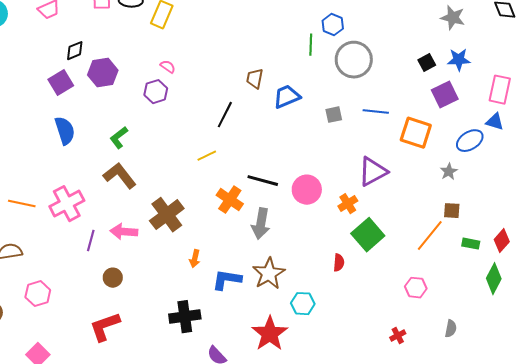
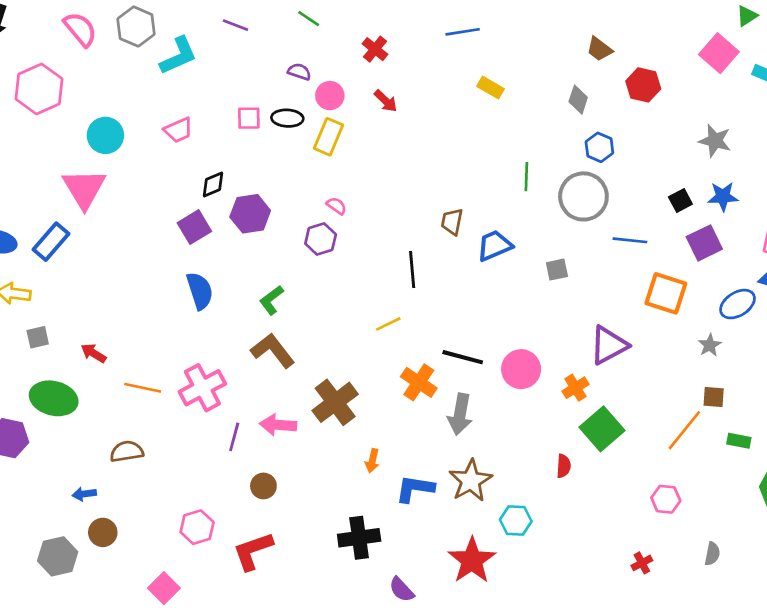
blue hexagon: (333, 25) -> (599, 147), moved
blue line: (376, 112) -> (630, 240), moved
black line: (225, 115) -> (412, 270), turned -32
pink hexagon: (38, 294) -> (197, 527), moved

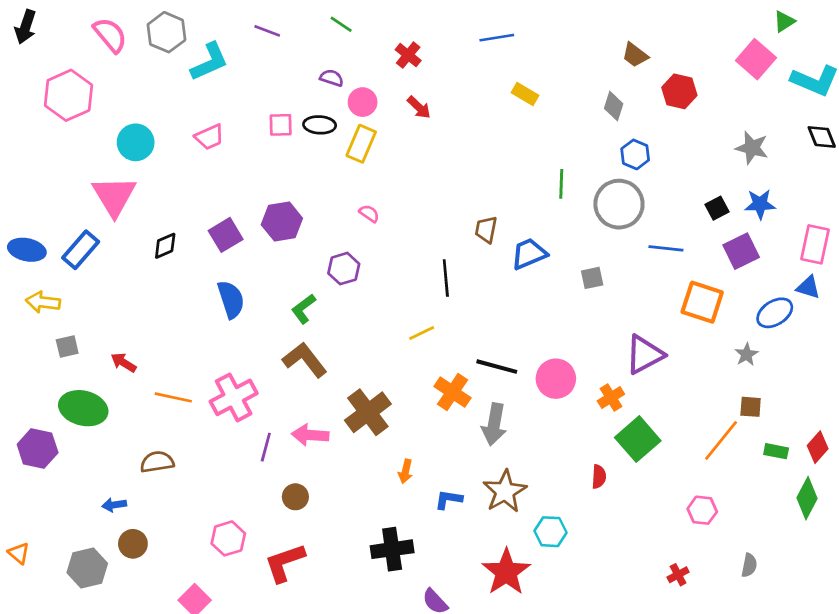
black diamond: (213, 185) -> (165, 246), moved
purple hexagon: (321, 239) -> (344, 269), moved
blue L-shape: (415, 489) -> (448, 499), size x0.7

